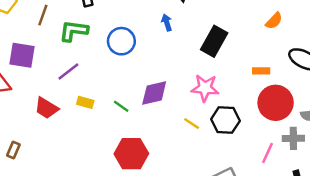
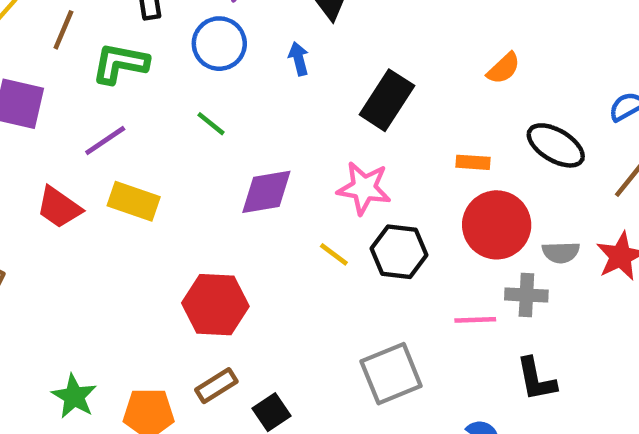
blue circle: (121, 41) -> (219, 44), moved
yellow rectangle: (85, 102) -> (134, 201), size x1.5
green line: (121, 106) -> (211, 124), moved
pink line: (267, 153) -> (475, 320), turned 60

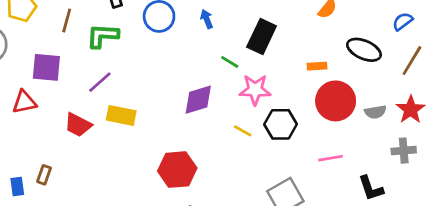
green line: (211, 124) -> (230, 62), moved
gray cross: (526, 295) -> (404, 151), moved

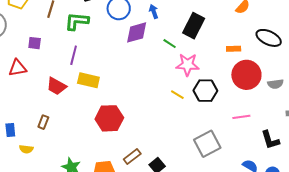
purple square: (46, 67) -> (35, 43), size x0.6
purple line: (100, 82) -> (74, 55), turned -36
purple diamond: (198, 100) -> (137, 32), moved
red hexagon: (177, 170) -> (109, 118), moved
brown rectangle: (44, 175) -> (43, 122), moved

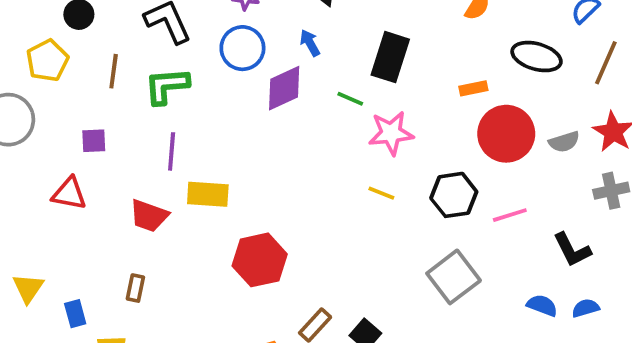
red triangle: (18, 68) -> (69, 194), turned 30
black hexagon: (205, 91) -> (454, 195), moved

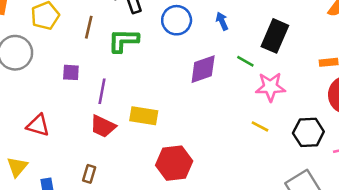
purple diamond: (284, 88) -> (203, 69), moved
purple line: (172, 151) -> (102, 91), moved
red triangle: (69, 194) -> (38, 125), moved

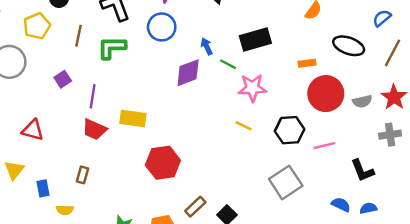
blue arrow: (222, 21) -> (207, 46), moved
black rectangle: (275, 36) -> (255, 39), turned 52
purple square: (71, 72) -> (63, 79), turned -35

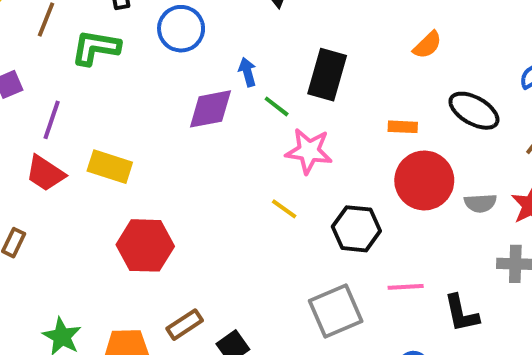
black rectangle: (255, 39) -> (327, 75), turned -68
pink line: (324, 146) -> (406, 287), moved

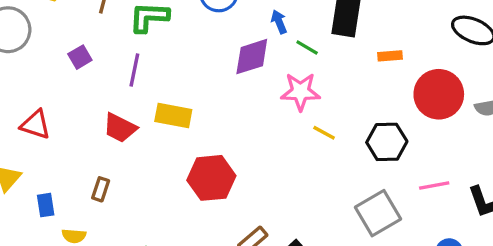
purple line: (52, 120) -> (134, 70), moved
orange rectangle: (403, 127) -> (390, 56), moved
pink star: (309, 151) -> (300, 92), moved

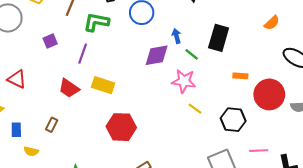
orange rectangle: (390, 56) -> (240, 76), moved

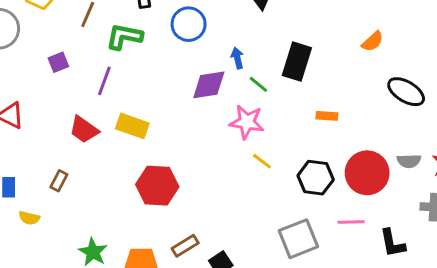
red circle: (269, 94) -> (367, 173), moved

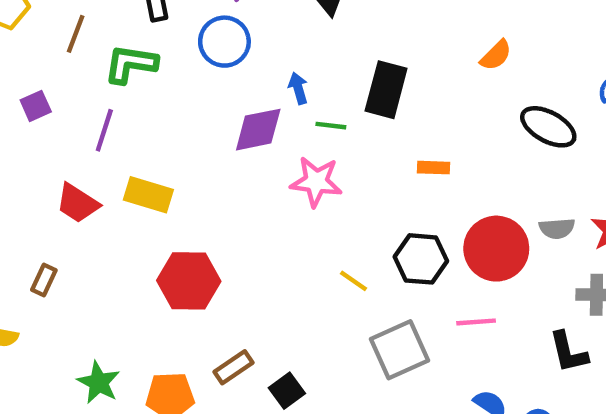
green line: (258, 84) -> (331, 126), turned -30
yellow line: (262, 161) -> (354, 281), moved
black L-shape: (392, 243) -> (568, 352), moved

